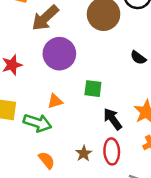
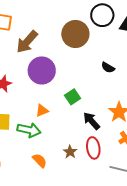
green square: (93, 89) -> (73, 97), turned -35

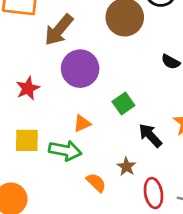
red ellipse: (93, 148) -> (153, 193), moved
brown star: (70, 152) -> (127, 167), moved
orange semicircle: (40, 160) -> (96, 183), moved

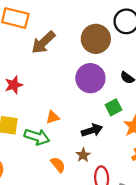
purple circle: (80, 69) -> (90, 78), moved
green square: (123, 104) -> (113, 107), moved
black arrow: (150, 135) -> (92, 130), moved, turned 108

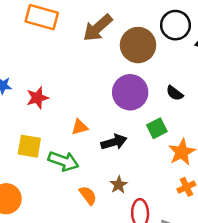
brown arrow: (43, 42) -> (98, 28), moved
orange triangle: (53, 117) -> (80, 127), moved
black arrow: (92, 130) -> (114, 142), moved

